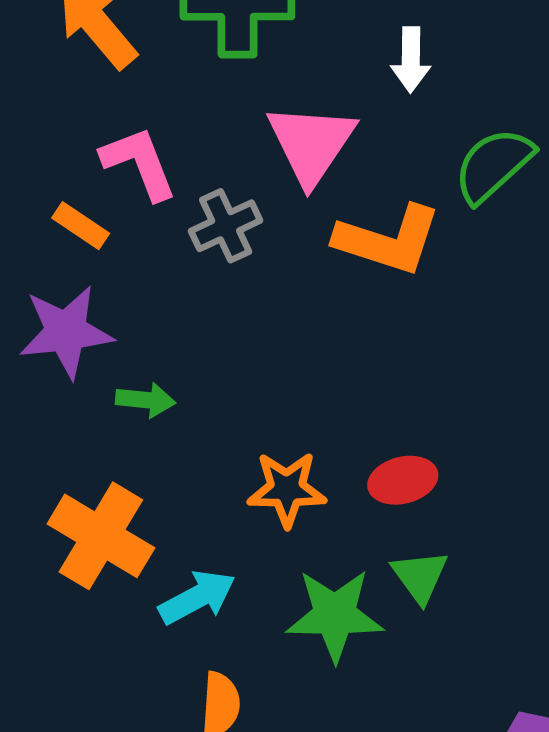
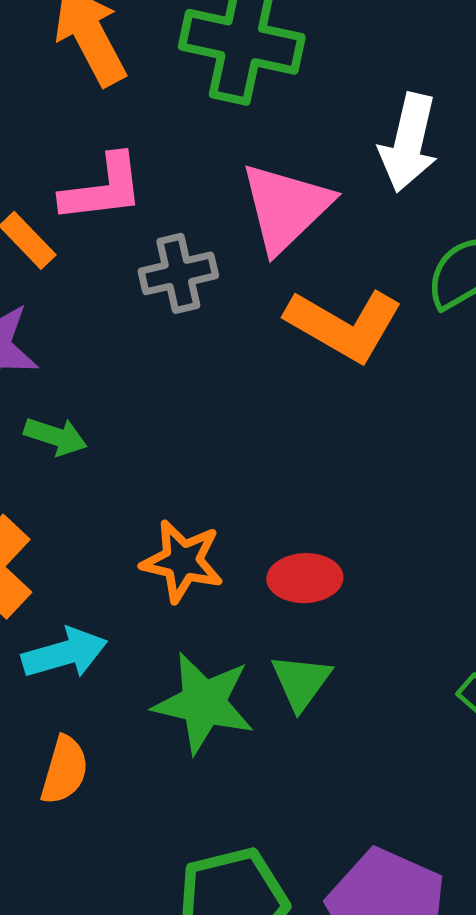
white arrow: (411, 60) -> (409, 143), size x1.4
pink L-shape: (139, 163) -> (103, 188), turned 92

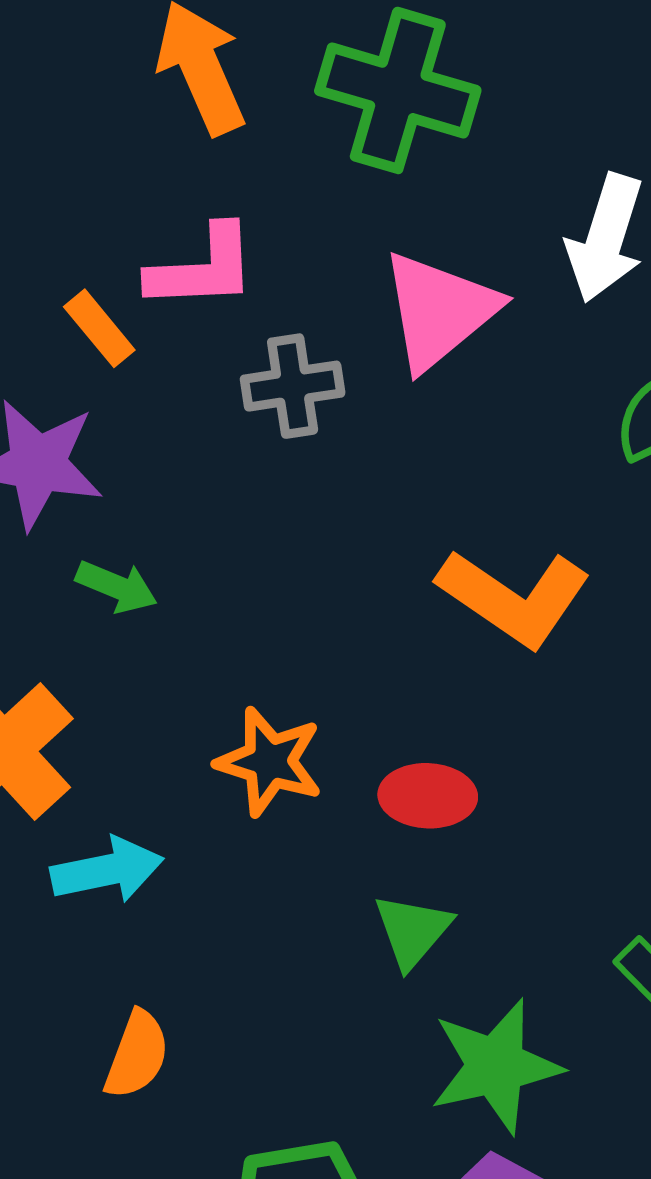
orange L-shape: (344, 325) -> (514, 597), moved
green star: (204, 703) -> (496, 1066), moved, turned -30
orange semicircle: (64, 770) -> (137, 1055), moved

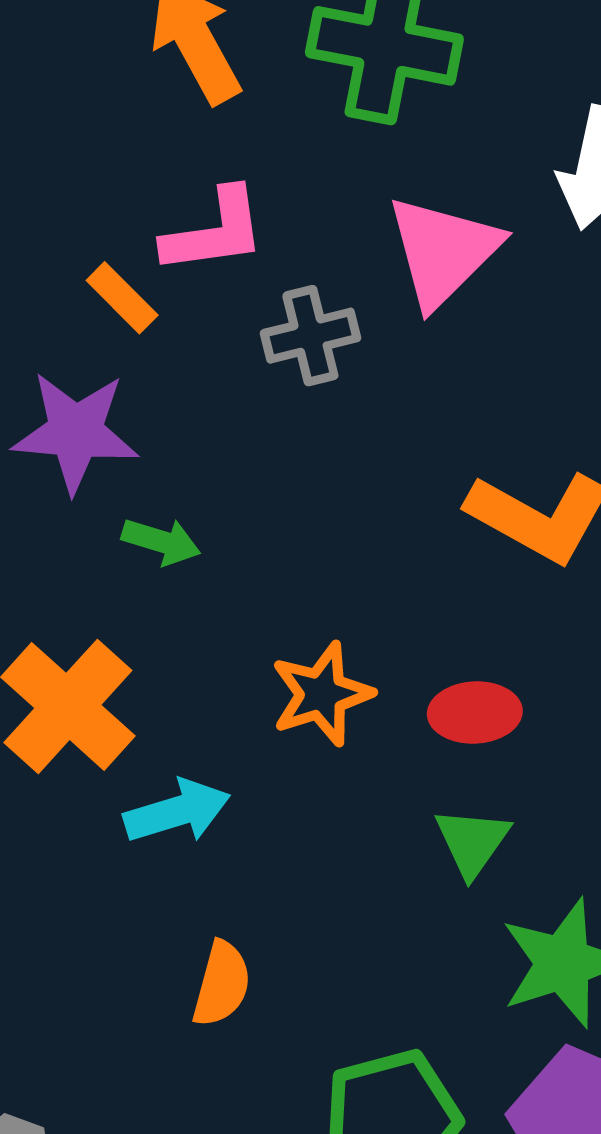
orange star: (269, 762) -> (322, 694), turned -30

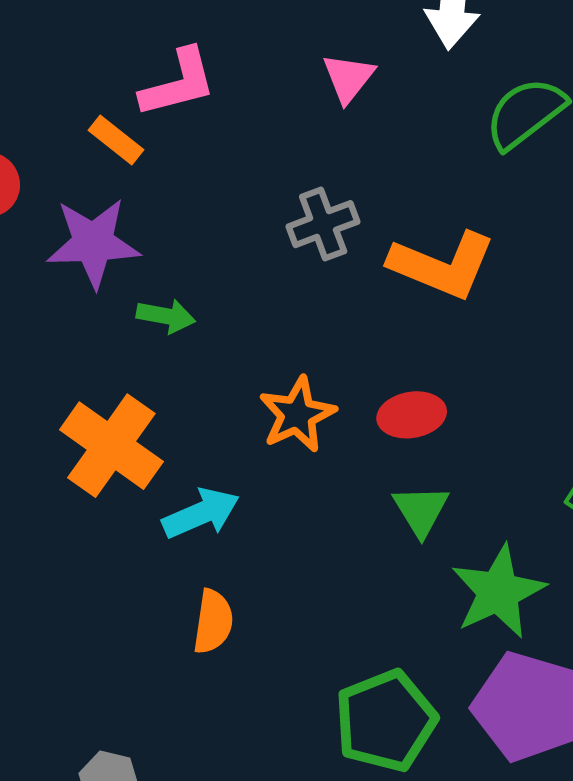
pink triangle: (443, 251) -> (348, 78), size x0.6
gray cross: (311, 336) -> (323, 224), moved
orange semicircle: (222, 984) -> (213, 622), moved

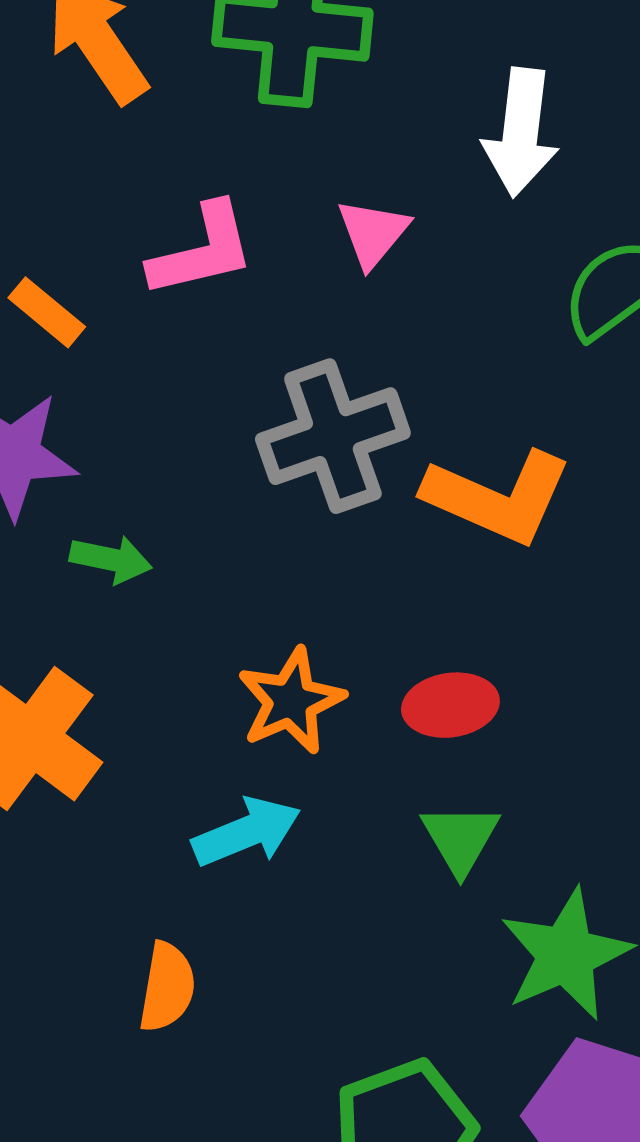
pink L-shape: (178, 83) -> (202, 250), moved
gray cross: (323, 224) -> (333, 436), size x1.5
cyan arrow: (201, 513) -> (247, 832), moved

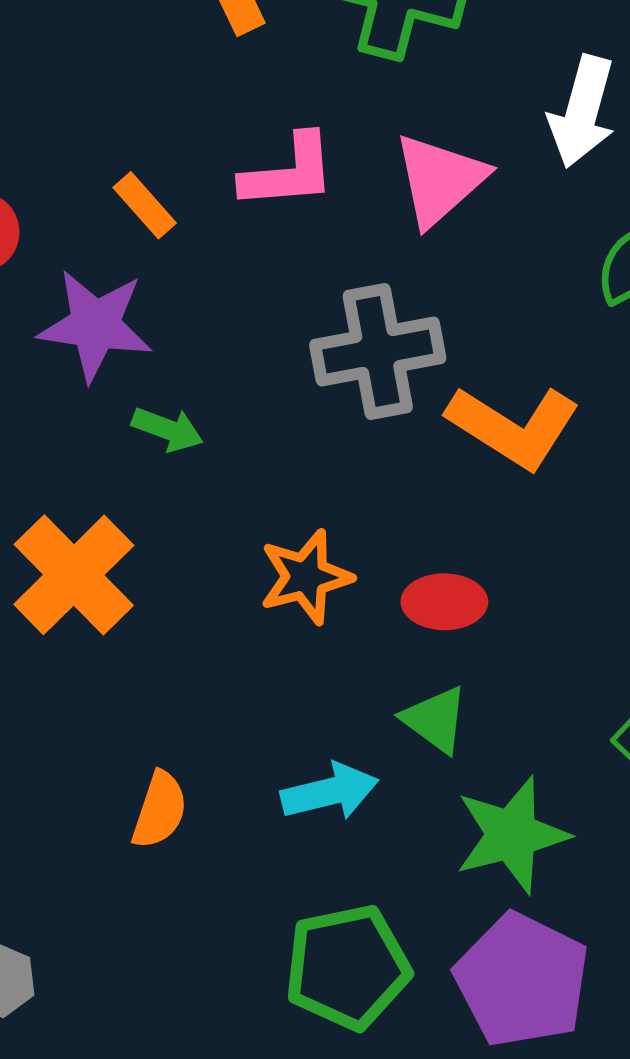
pink triangle: (373, 233) -> (440, 180), size x1.5
cyan arrow: (247, 832) -> (330, 792), moved
green triangle: (460, 839) -> (435, 719), turned -32

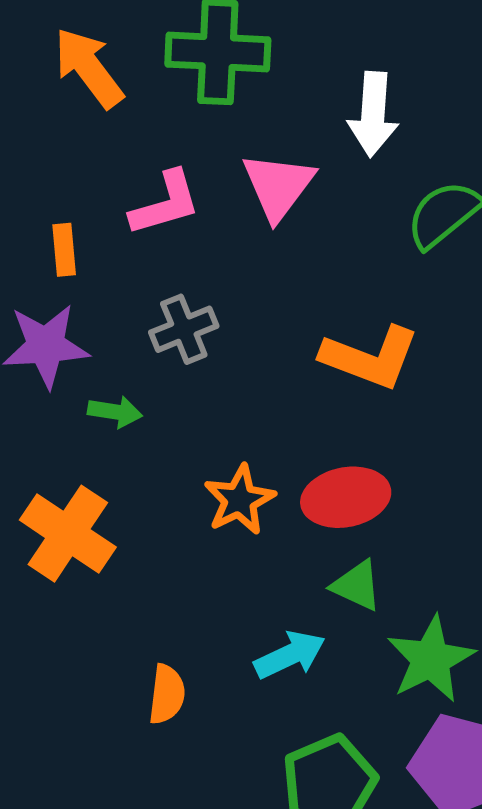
orange rectangle: (145, 205) -> (64, 250), turned 48
gray cross: (378, 351) -> (184, 329), moved, size x0.7
red ellipse: (444, 602) -> (346, 497), size x1.4

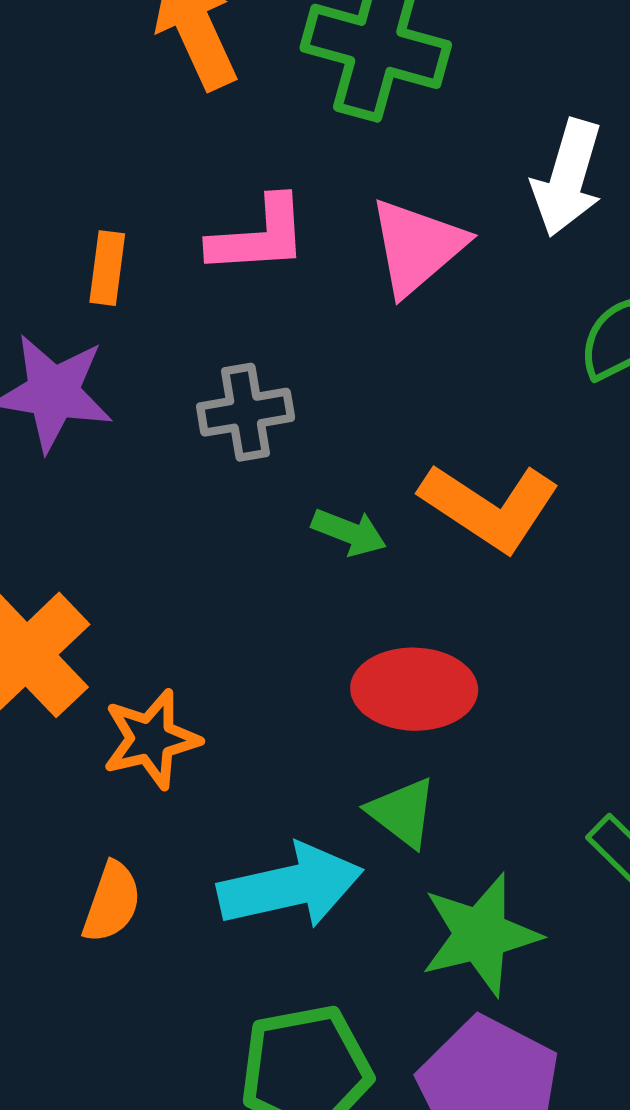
green arrow: (115, 412) -> (349, 532), moved
orange star: (239, 500) -> (151, 739), moved
cyan arrow: (290, 655) -> (290, 886), size x1.4

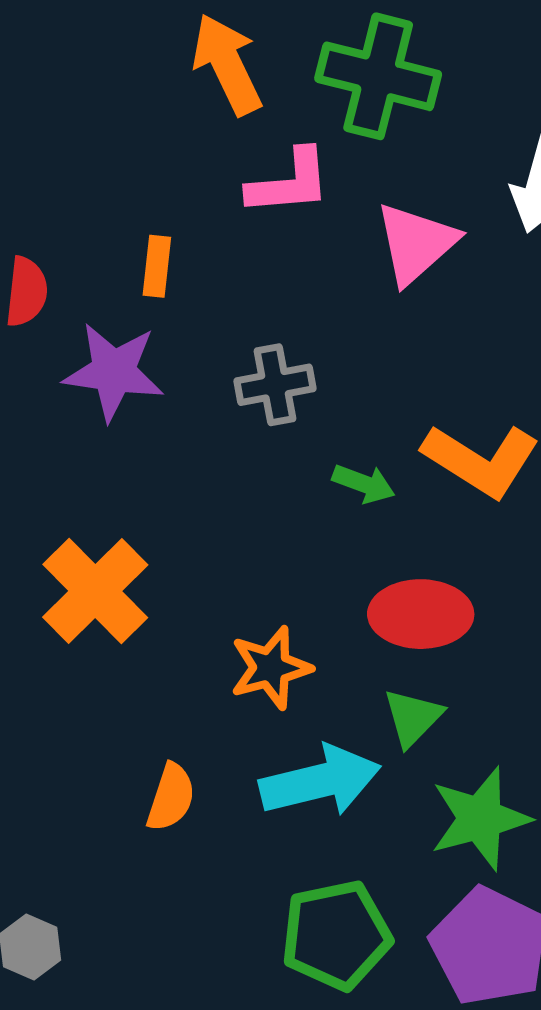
pink L-shape: (259, 236) -> (289, 182), moved
orange star: (151, 739) -> (271, 668), moved
green triangle: (402, 812) -> (413, 717), turned 38

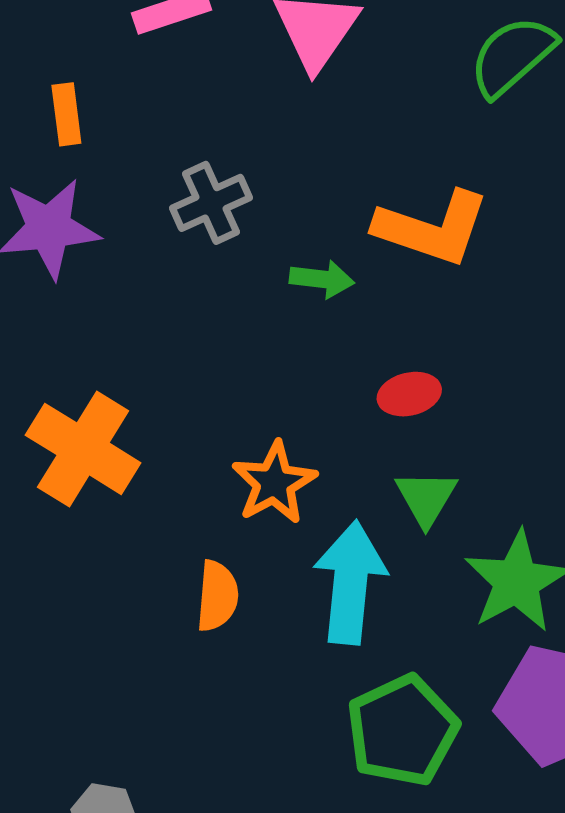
red ellipse: (421, 614) -> (409, 394), size x0.6
cyan arrow: (320, 781) -> (350, 583), turned -57
orange semicircle: (171, 797) -> (217, 596), moved

